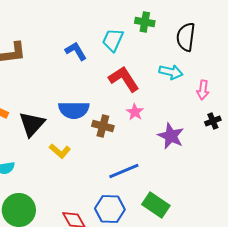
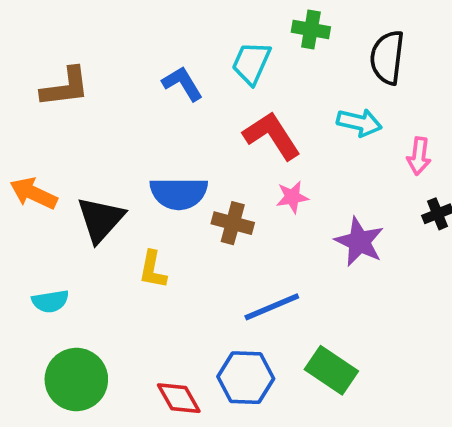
pink star: (135, 112) -> (292, 197), turned 30
yellow L-shape: (60, 151) -> (153, 270), turned 60

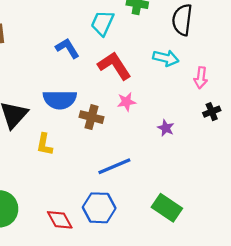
blue L-shape: (182, 83) -> (67, 48), moved
purple star: (359, 242) -> (166, 128), size x0.6
green rectangle: (331, 370) -> (167, 208), moved

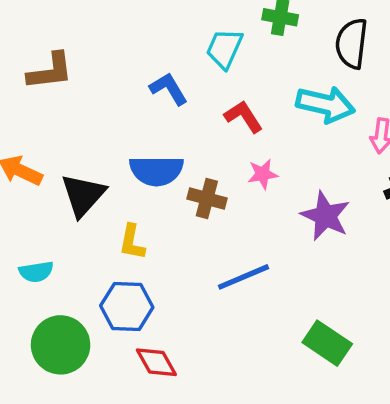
cyan arrow: (166, 58) -> (325, 104), size x1.4
red L-shape: (114, 66) -> (244, 117), size x0.7
purple star: (166, 128) -> (325, 216), size x1.8
blue hexagon: (99, 208) -> (127, 307), moved

